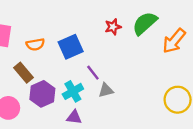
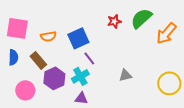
purple line: (93, 73) -> (89, 58), moved
gray triangle: (106, 90) -> (125, 75), moved

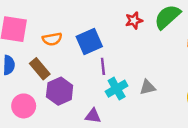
purple line: (89, 58) -> (103, 66), turned 32
cyan cross: (80, 76) -> (117, 89), moved

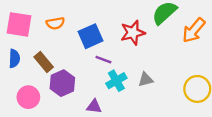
red star: (134, 20) -> (133, 33), moved, size x1.5
orange semicircle: (52, 39) -> (55, 23), moved
purple line: (103, 66) -> (103, 60), turned -63

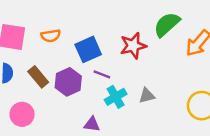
purple hexagon: (62, 83) -> (68, 82), moved

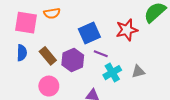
orange semicircle: (51, 36) -> (52, 13), moved
pink circle: (22, 114) -> (49, 86), moved

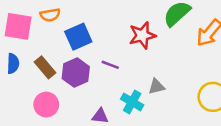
blue square: (89, 33) -> (78, 37), moved
cyan cross: (112, 73) -> (132, 102), moved, turned -30

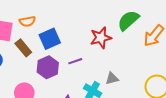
purple line: (110, 65) -> (75, 61), turned -40
brown rectangle: (45, 67) -> (23, 48), moved

